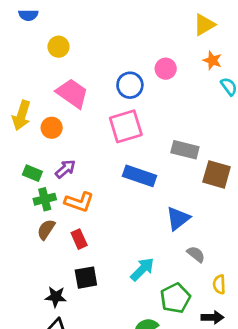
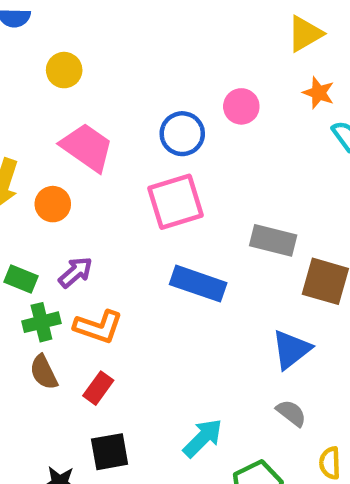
blue triangle: (178, 218) -> (291, 349), moved
brown semicircle: (46, 229) -> (44, 372), turned -60
red rectangle: (79, 239) -> (98, 388), turned 60

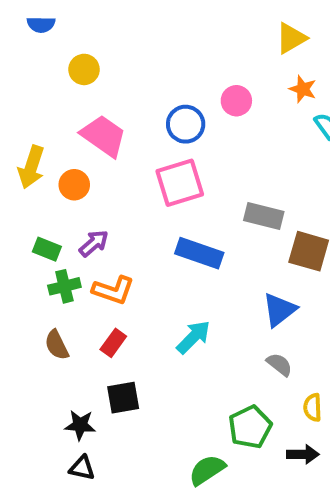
brown semicircle: (44, 372) -> (57, 345), moved
cyan arrow: (203, 438) -> (193, 337), moved

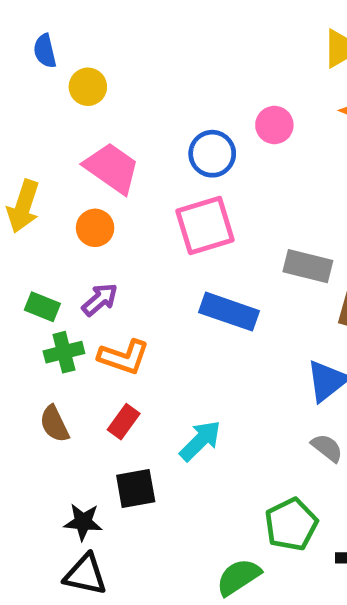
blue semicircle: (41, 25) -> (45, 51), moved, turned 76
orange circle: (74, 185) -> (95, 228), moved
cyan arrow: (193, 337) -> (200, 441), moved
black triangle: (82, 468) -> (85, 575), size x1.4

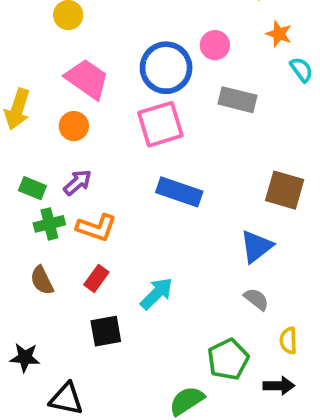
blue circle: (212, 154) -> (166, 68), size x1.4
gray rectangle: (308, 266) -> (238, 100), moved
black star: (83, 522) -> (25, 357), moved

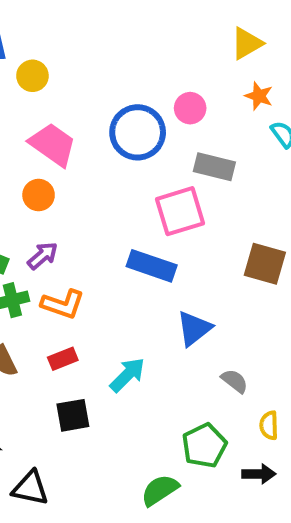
pink square: (160, 124) -> (180, 211), moved
blue triangle: (256, 246) -> (194, 328), moved
red rectangle: (96, 278) -> (63, 359), turned 32

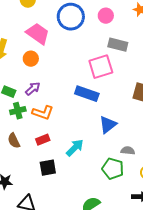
blue circle: (138, 132) -> (71, 17), moved
gray semicircle: (235, 381) -> (128, 151), turned -32
green pentagon: (204, 446) -> (113, 169), moved, turned -30

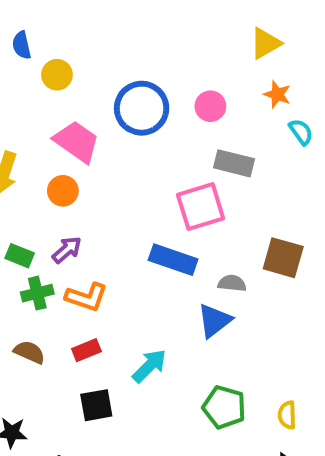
brown semicircle: (14, 141) -> (29, 352), turned 140
gray semicircle: (128, 151) -> (232, 283), moved

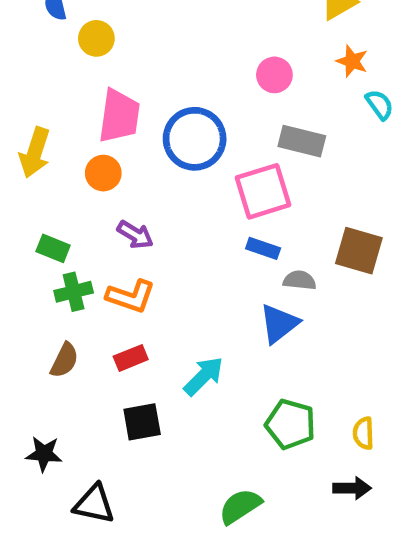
blue circle: (142, 108) -> (195, 139), moved
pink trapezoid: (77, 142) -> (119, 116), turned 63
purple arrow: (67, 250) -> (135, 235), moved, turned 72
blue rectangle: (173, 260) -> (263, 248), moved, size x0.6
brown semicircle: (29, 352) -> (64, 360), turned 92

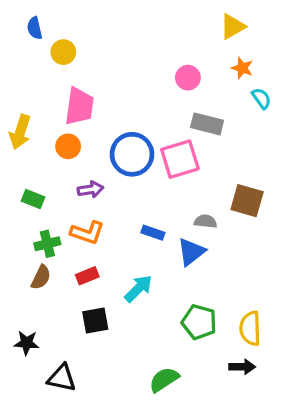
blue circle: (195, 139) -> (132, 154), moved
purple arrow: (135, 235) -> (90, 189), turned -40
blue rectangle: (263, 248) -> (153, 233), moved
green cross: (74, 292) -> (47, 244), moved
yellow semicircle: (363, 433) -> (250, 328), size x1.5

